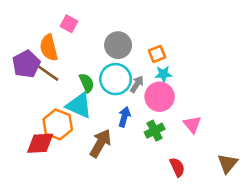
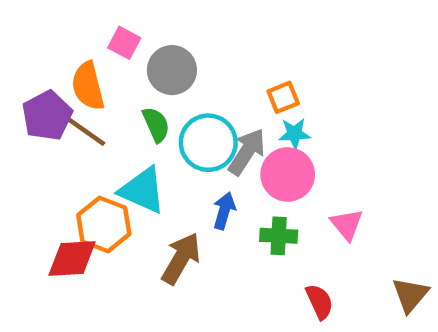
gray circle: (118, 45) -> (172, 70), moved
green semicircle: (87, 83) -> (156, 125), moved
gray arrow: (137, 84) -> (247, 152), size x1.5
green cross: (155, 131) -> (279, 236), turned 30

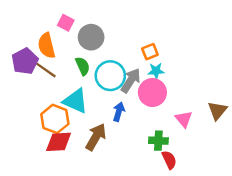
green cross: (279, 236) -> (158, 141), moved
red diamond: (72, 258) -> (59, 142), moved
brown triangle: (410, 295) -> (217, 111), moved

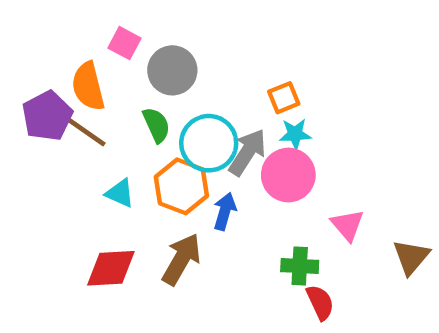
cyan triangle: (75, 101) -> (120, 193), moved, size x0.6
brown triangle: (217, 111) -> (411, 257), moved
orange hexagon: (55, 119) -> (181, 186), moved

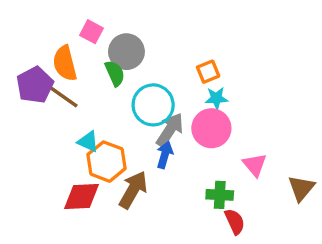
green semicircle: (156, 125) -> (115, 73), moved
gray arrow: (247, 152) -> (170, 130), moved
orange hexagon: (181, 186) -> (106, 162), moved

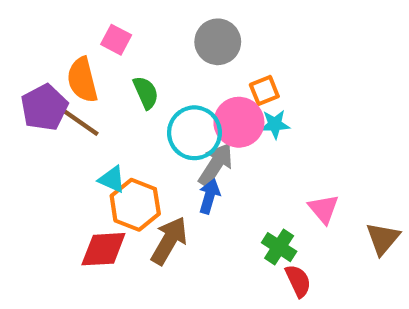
gray circle: (126, 52) -> (218, 42), moved
pink circle: (211, 128) -> (239, 122), moved
green cross: (220, 195) -> (279, 247), turned 30

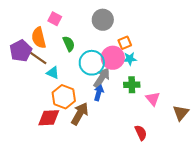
cyan triangle: (112, 179) -> (53, 73), moved
green cross: (279, 247) -> (132, 85), moved, turned -35

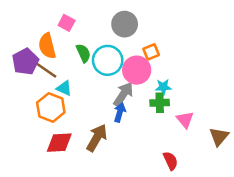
cyan star: (130, 59) -> (163, 87), moved
cyan circle: (92, 63) -> (108, 60), moved
orange hexagon: (64, 97) -> (51, 108), moved

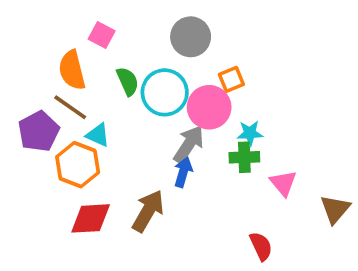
purple pentagon: (25, 62) -> (39, 131), moved

